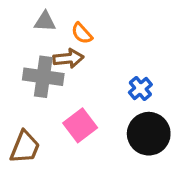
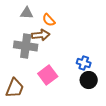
blue cross: (140, 88) -> (84, 63), moved, turned -32
black circle: (149, 134) -> (89, 80), size x0.7

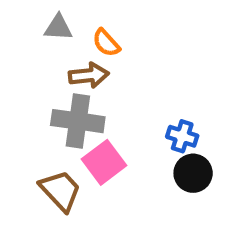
gray cross: (26, 46) -> (78, 121), moved
brown trapezoid: (15, 88) -> (60, 191), moved, turned -65

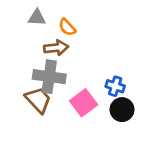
pink square: (104, 162) -> (84, 103), moved
brown trapezoid: (60, 191) -> (38, 100), moved

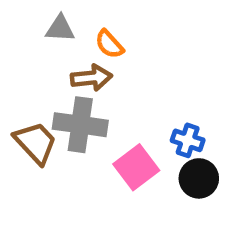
brown trapezoid: (38, 100) -> (36, 143), moved

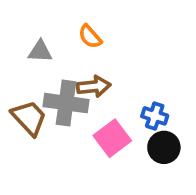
gray triangle: (60, 29) -> (40, 51), moved
brown arrow: (91, 78) -> (94, 86), moved

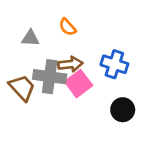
blue cross: (155, 116) -> (114, 64), moved, size x1.4
pink square: (112, 138) -> (79, 84), moved

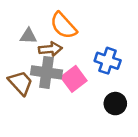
orange semicircle: (68, 27) -> (63, 26), size x1.6
brown arrow: (70, 64) -> (50, 49), moved

